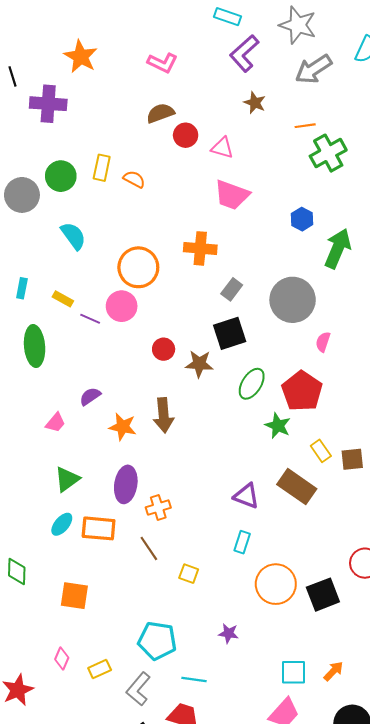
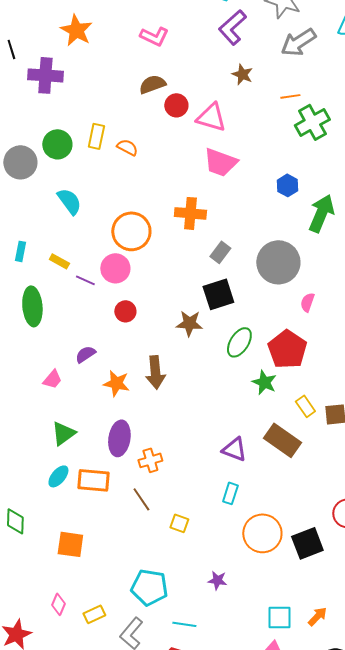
pink triangle: (222, 148) -> (211, 117), size x1.4
red circle: (164, 349) -> (125, 311), moved

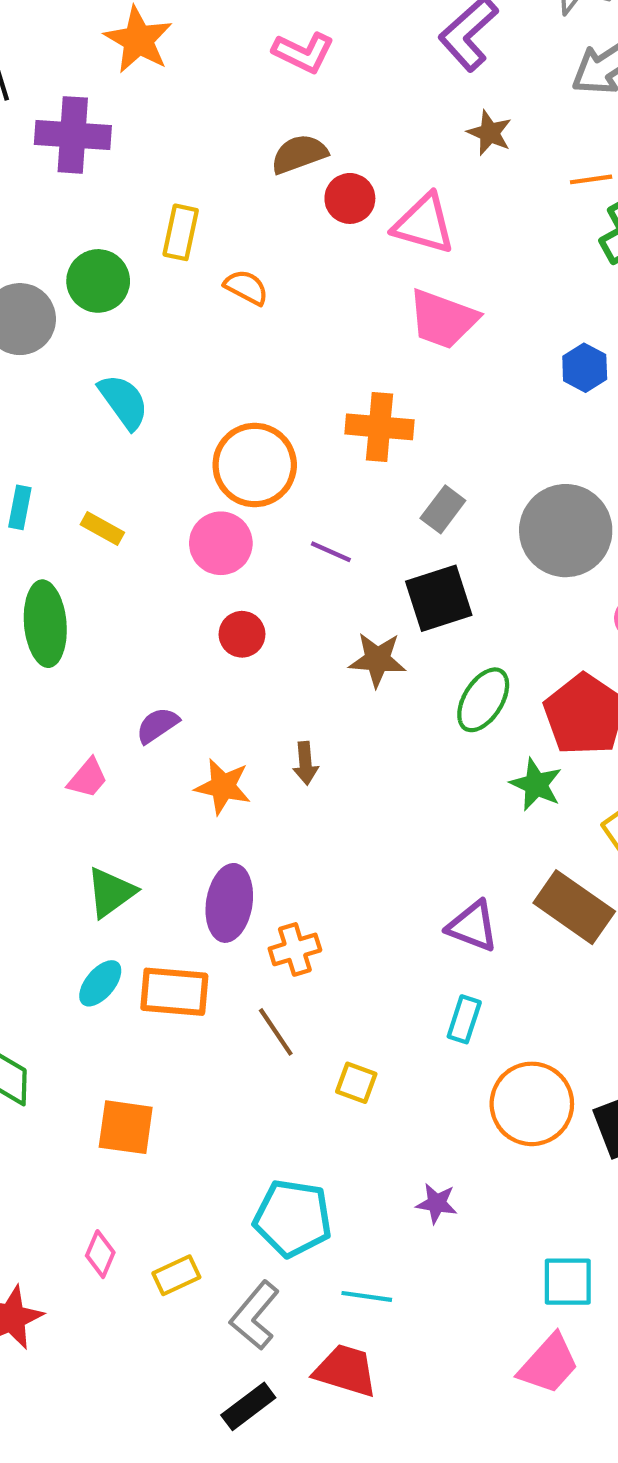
yellow rectangle: (96, 136) -> (181, 232), moved
purple line: (85, 280) -> (331, 552), moved
brown arrow: (155, 372) -> (305, 763), size x0.6

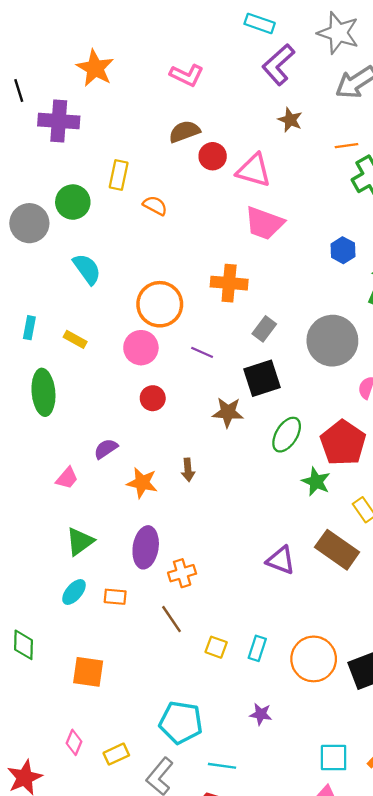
orange rectangle: (174, 992) -> (115, 597), size x0.6
cyan rectangle: (464, 1019) -> (257, 648), moved

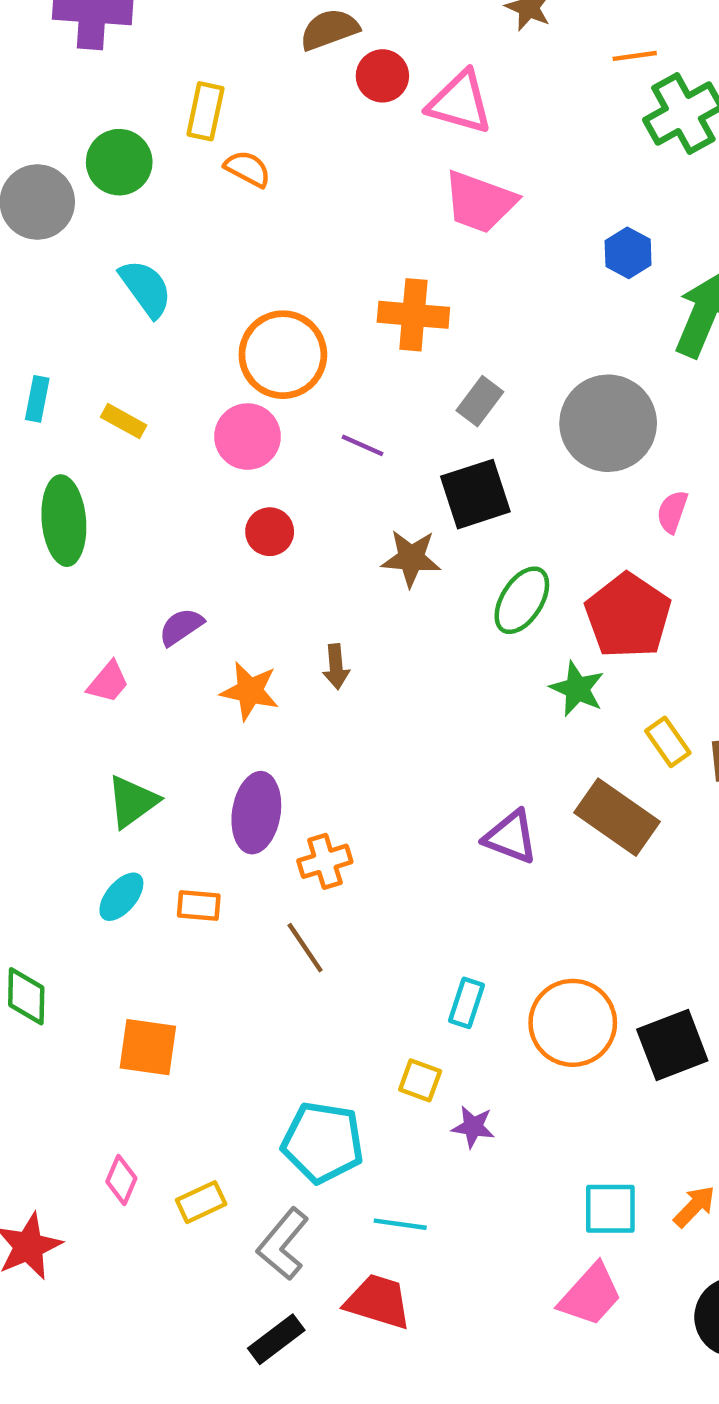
orange semicircle: (155, 206) -> (248, 169), moved
yellow square: (216, 647) -> (420, 1080), moved

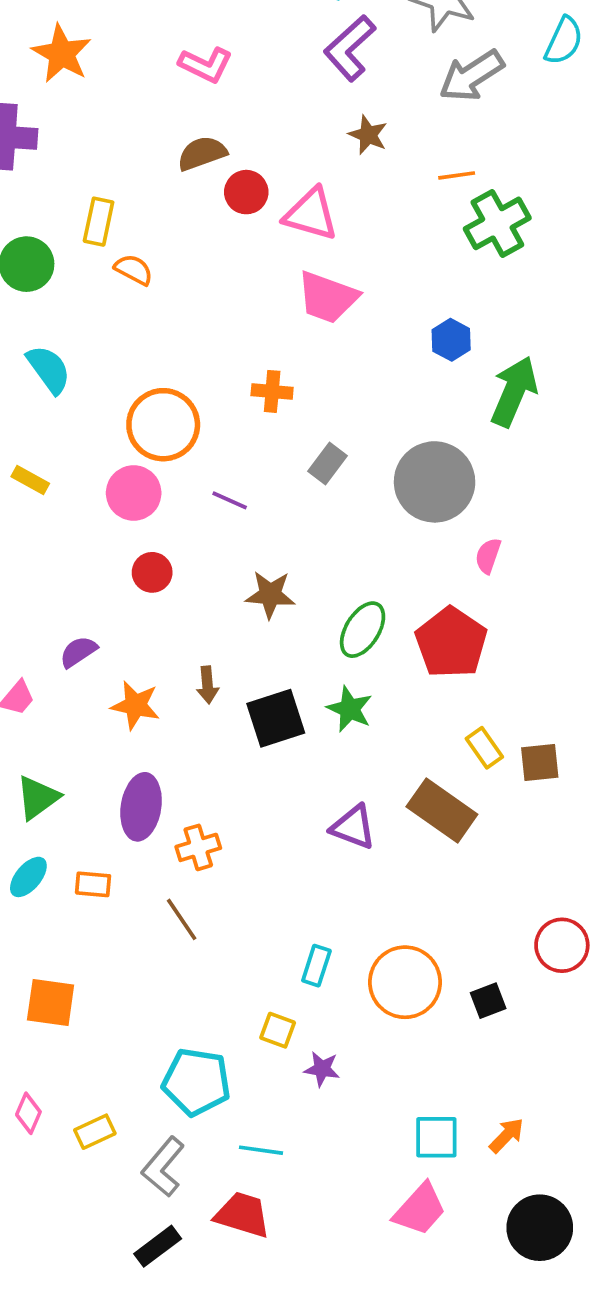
orange cross: (413, 315) -> (272, 391), size x0.7
black square: (475, 494) -> (276, 718), moved
green star: (577, 689) -> (350, 709), moved
black square: (672, 1045) -> (488, 1001), size x0.6

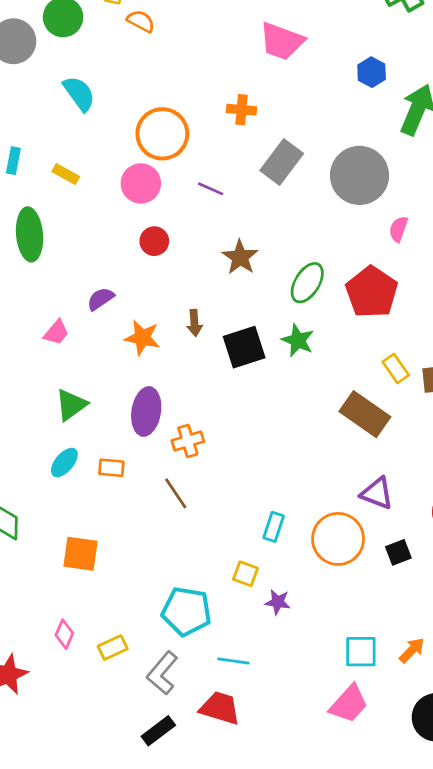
gray rectangle: (327, 463) -> (282, 162), size x1.5
brown star: (270, 595) -> (240, 257), turned 30
purple triangle: (353, 827) -> (377, 493), moved

